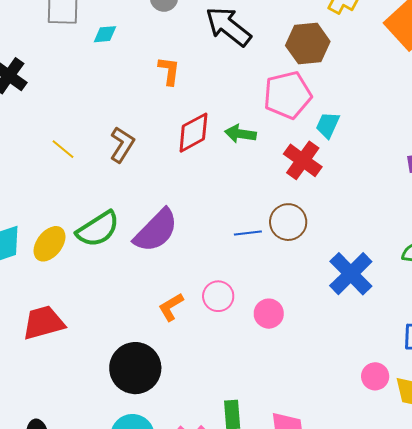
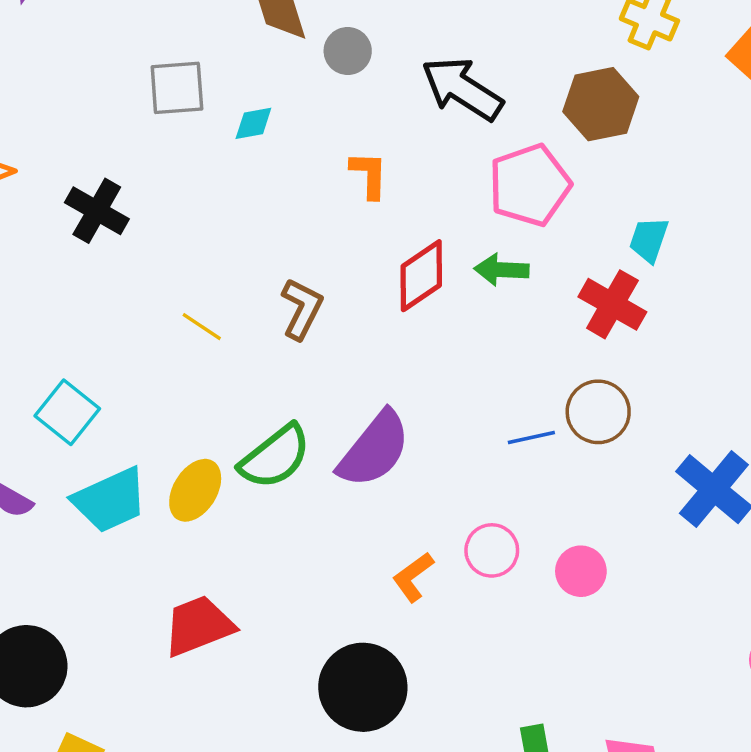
pink pentagon: (287, 95) -> (530, 185), moved

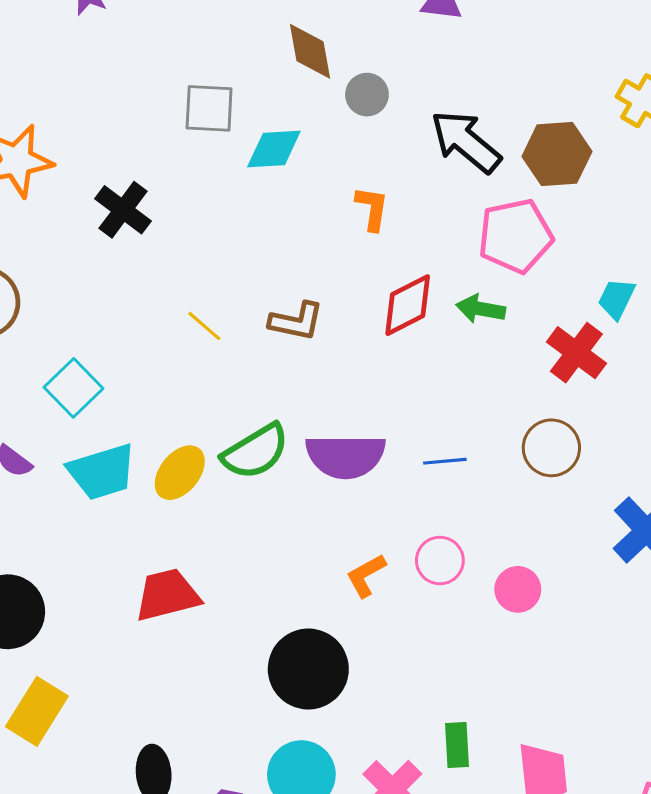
brown hexagon: (601, 104) -> (557, 154), moved
cyan diamond: (253, 123) -> (274, 149), size x1.5
brown L-shape: (302, 309) -> (296, 321), turned 68
blue line: (531, 438) -> (445, 461), moved
purple semicircle: (374, 449) -> (346, 456), turned 44

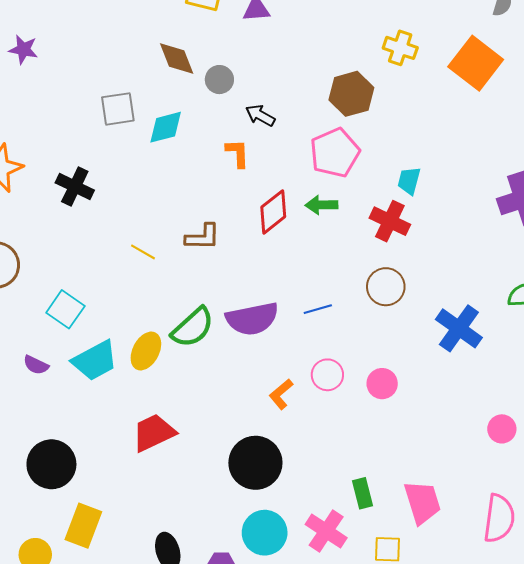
black arrow: (466, 142) -> (260, 115), moved, size x0.6

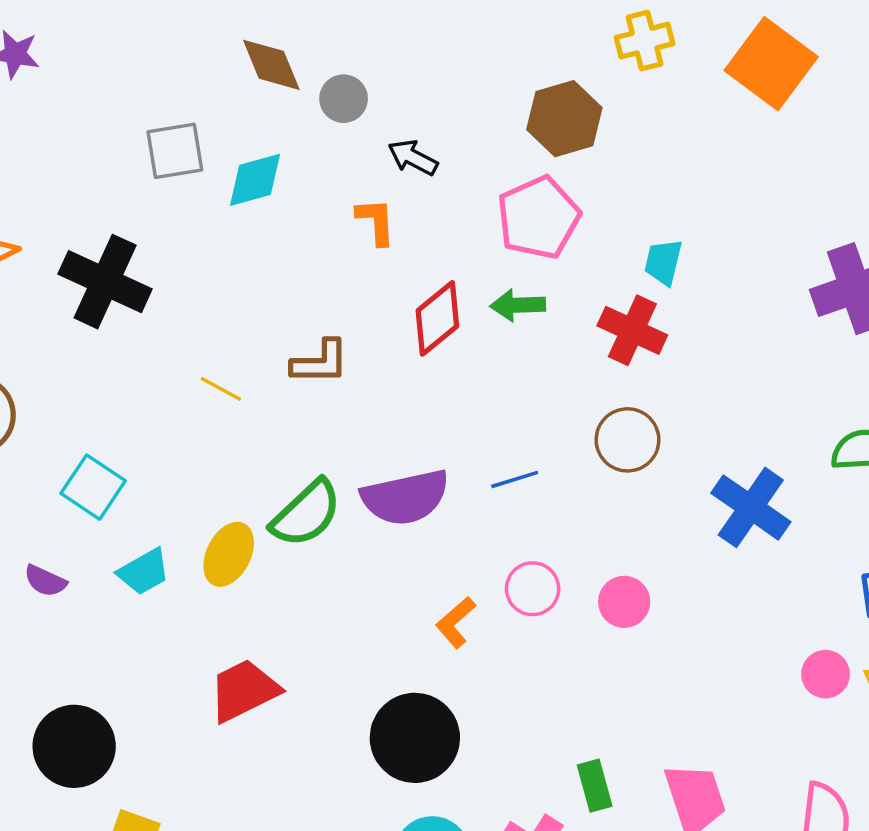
yellow cross: (400, 48) -> (645, 41), turned -32
black cross: (75, 186) -> (105, 282), size x1.4
cyan trapezoid: (95, 361) -> (144, 572), size x0.7

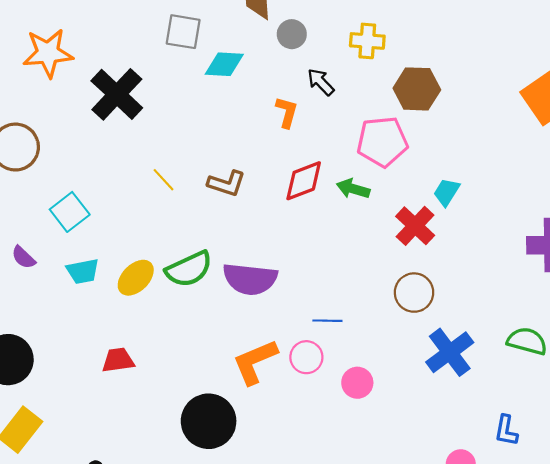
yellow cross: (645, 41) -> (367, 41), moved
brown circle: (627, 440) -> (414, 293), moved
blue line: (515, 479) -> (327, 321), moved
orange L-shape: (456, 622) -> (255, 362), size x1.6
red trapezoid: (244, 690) -> (118, 360), size x0.7

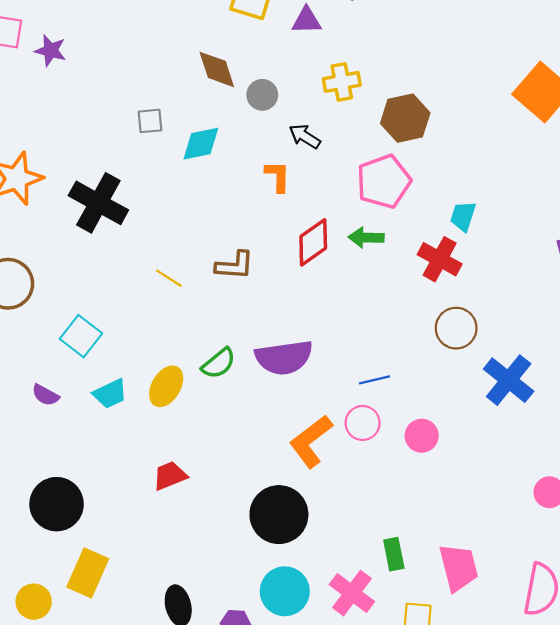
gray square: (183, 32) -> (150, 121), size x0.7
green semicircle: (189, 269) -> (219, 363), size x0.7

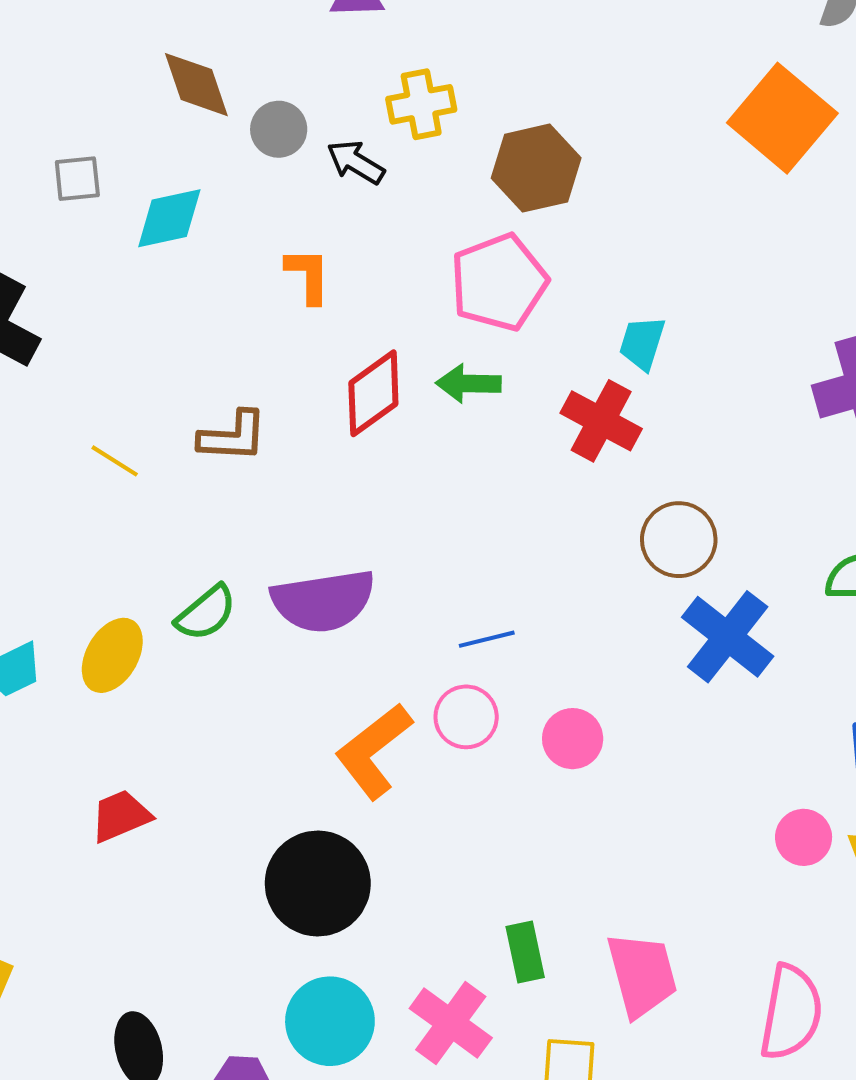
black arrow: (305, 136) -> (356, 162), moved
brown circle: (456, 328) -> (679, 540), moved

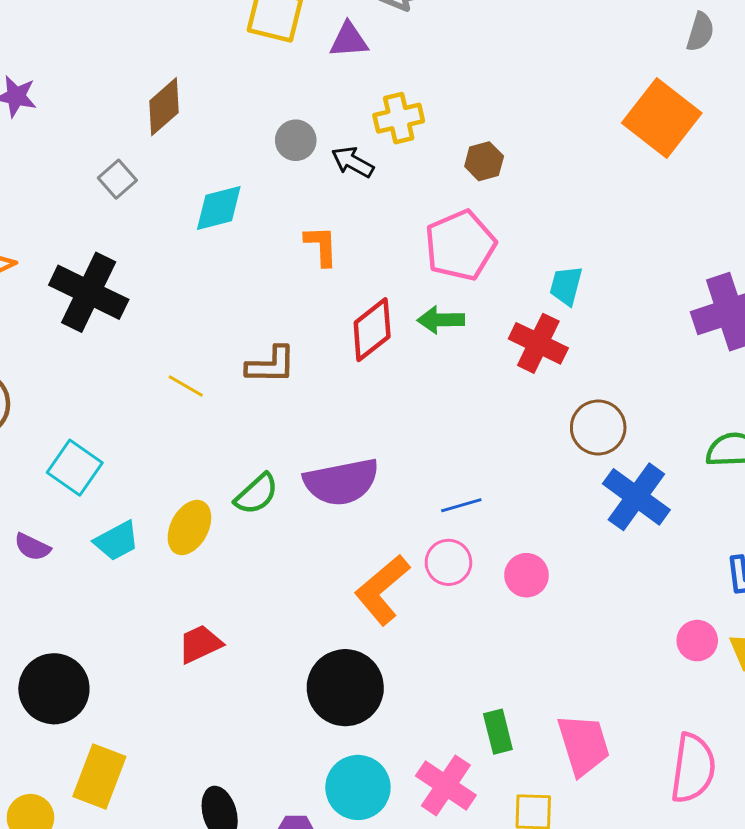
brown diamond: (196, 85) -> (164, 107), moved, turned 70
brown hexagon: (536, 168) -> (484, 161), size x0.6
gray square: (77, 179) -> (117, 179), moved, turned -33

